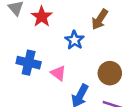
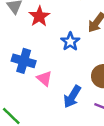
pink triangle: (58, 73) -> (44, 78), moved

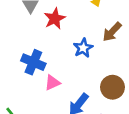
pink triangle: (44, 78) -> (52, 83), turned 49

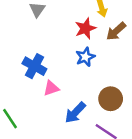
red star: (55, 19) -> (85, 28), moved
brown arrow: (112, 32) -> (116, 31), moved

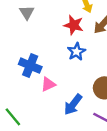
red star: (85, 28) -> (74, 25), turned -30

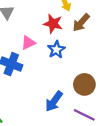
pink triangle: (48, 84) -> (28, 43), moved

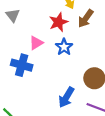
red star: (53, 24) -> (58, 22), turned -30

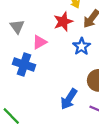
gray triangle: (13, 15) -> (17, 27), moved
blue star: (64, 47) -> (82, 46), moved

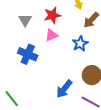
red star: (63, 22) -> (52, 15), moved
pink triangle: (40, 42) -> (51, 35), moved

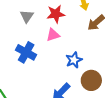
blue star: (80, 44) -> (74, 60), moved

